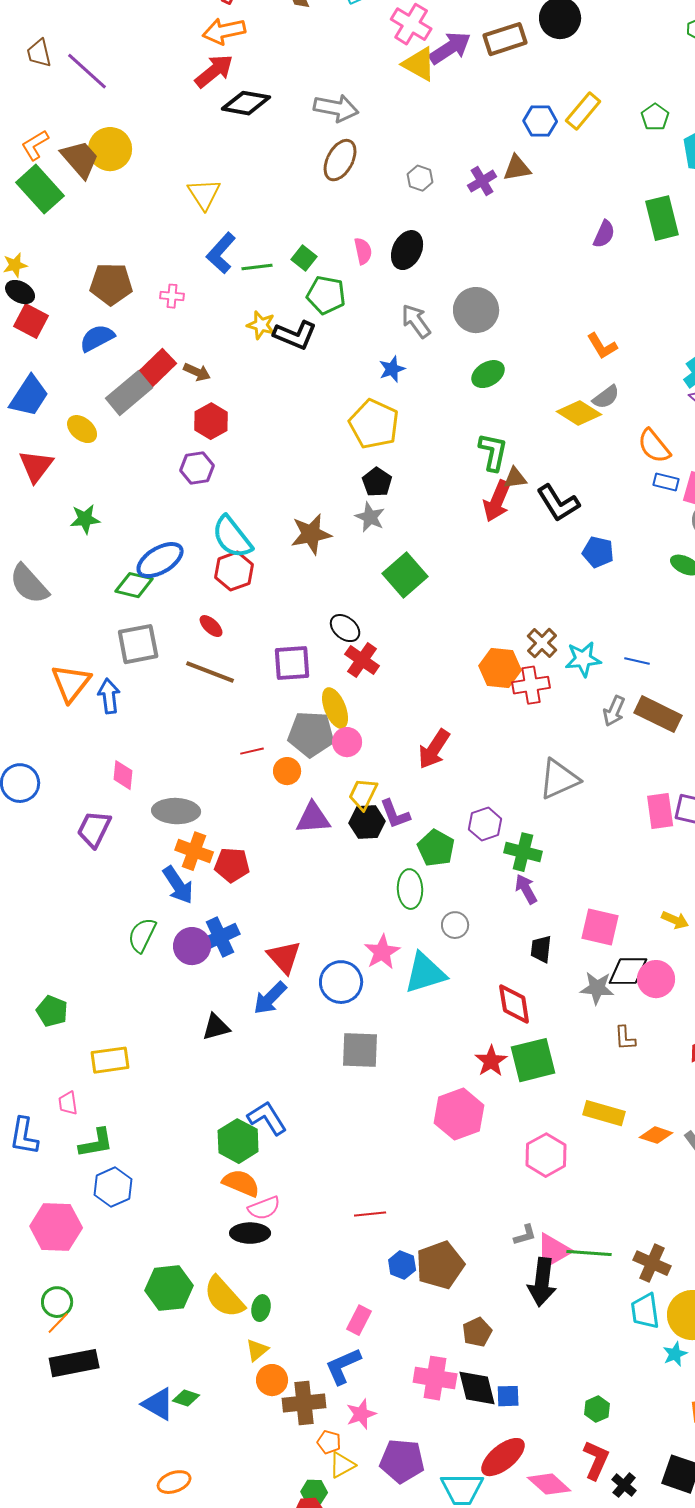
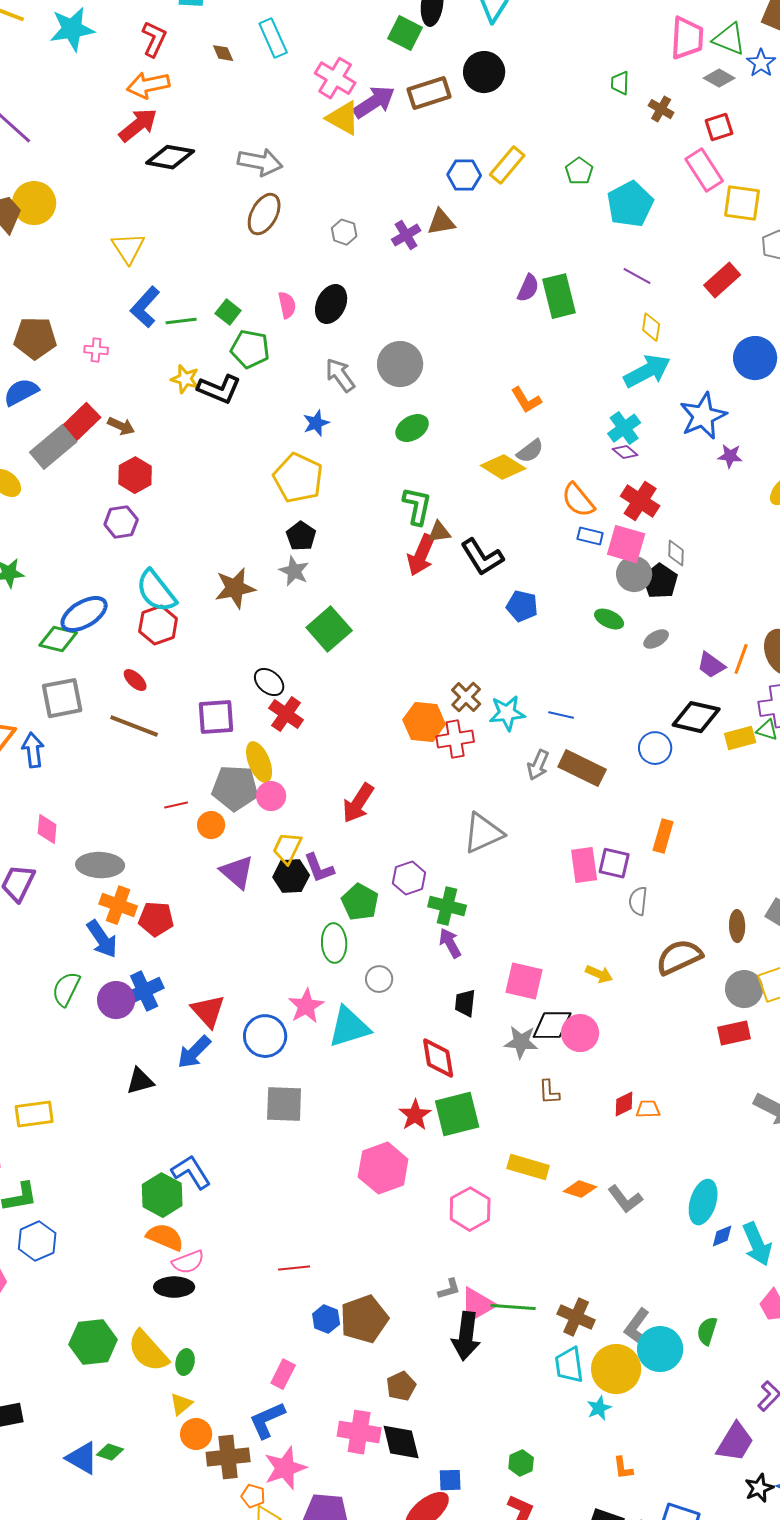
green rectangle: (662, 218) -> (559, 296), moved
purple triangle: (313, 818) -> (237, 872), turned 45
blue square: (508, 1396) -> (450, 1480), moved
pink star: (361, 1414) -> (285, 1468), size x1.4

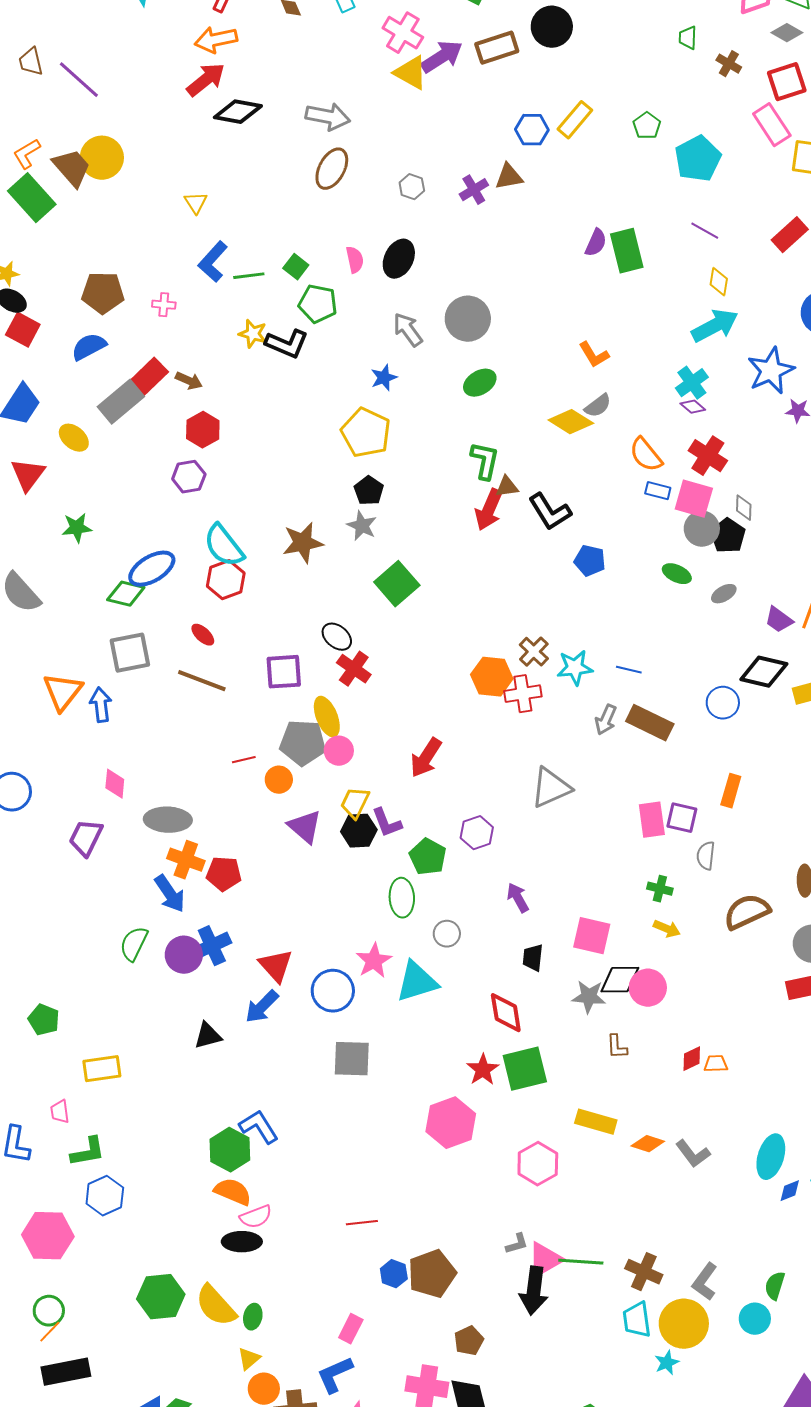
red square: (719, 127) -> (787, 82), size x1.4
yellow triangle: (128, 248) -> (196, 203), size x0.7
green cross: (447, 906) -> (660, 889), moved, size x0.7
cyan circle: (660, 1349) -> (755, 1319), moved, size x0.7

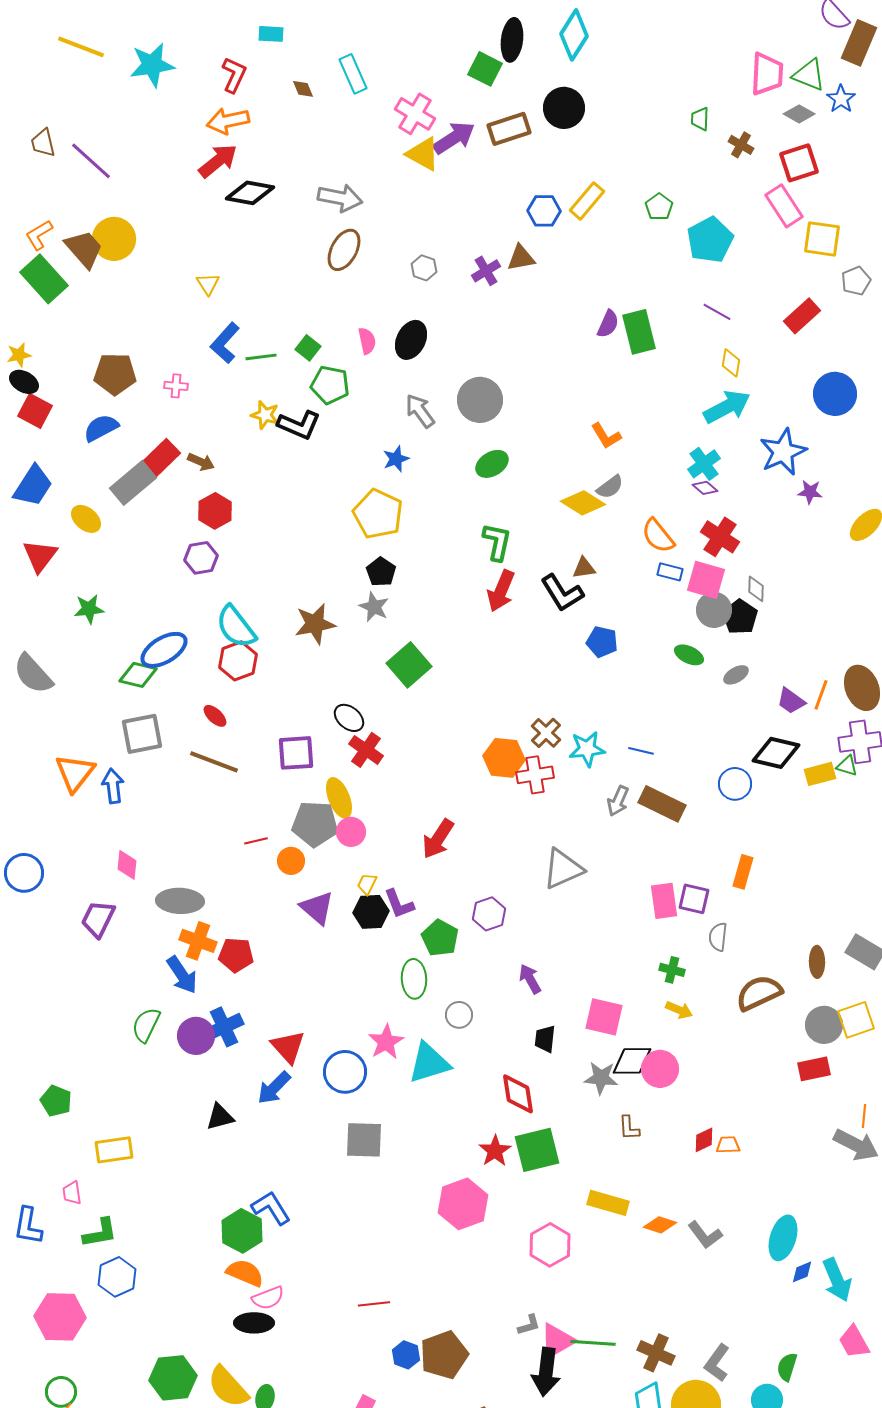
brown triangle: (507, 487) -> (584, 568), moved
yellow trapezoid: (355, 803) -> (367, 884), size x0.7

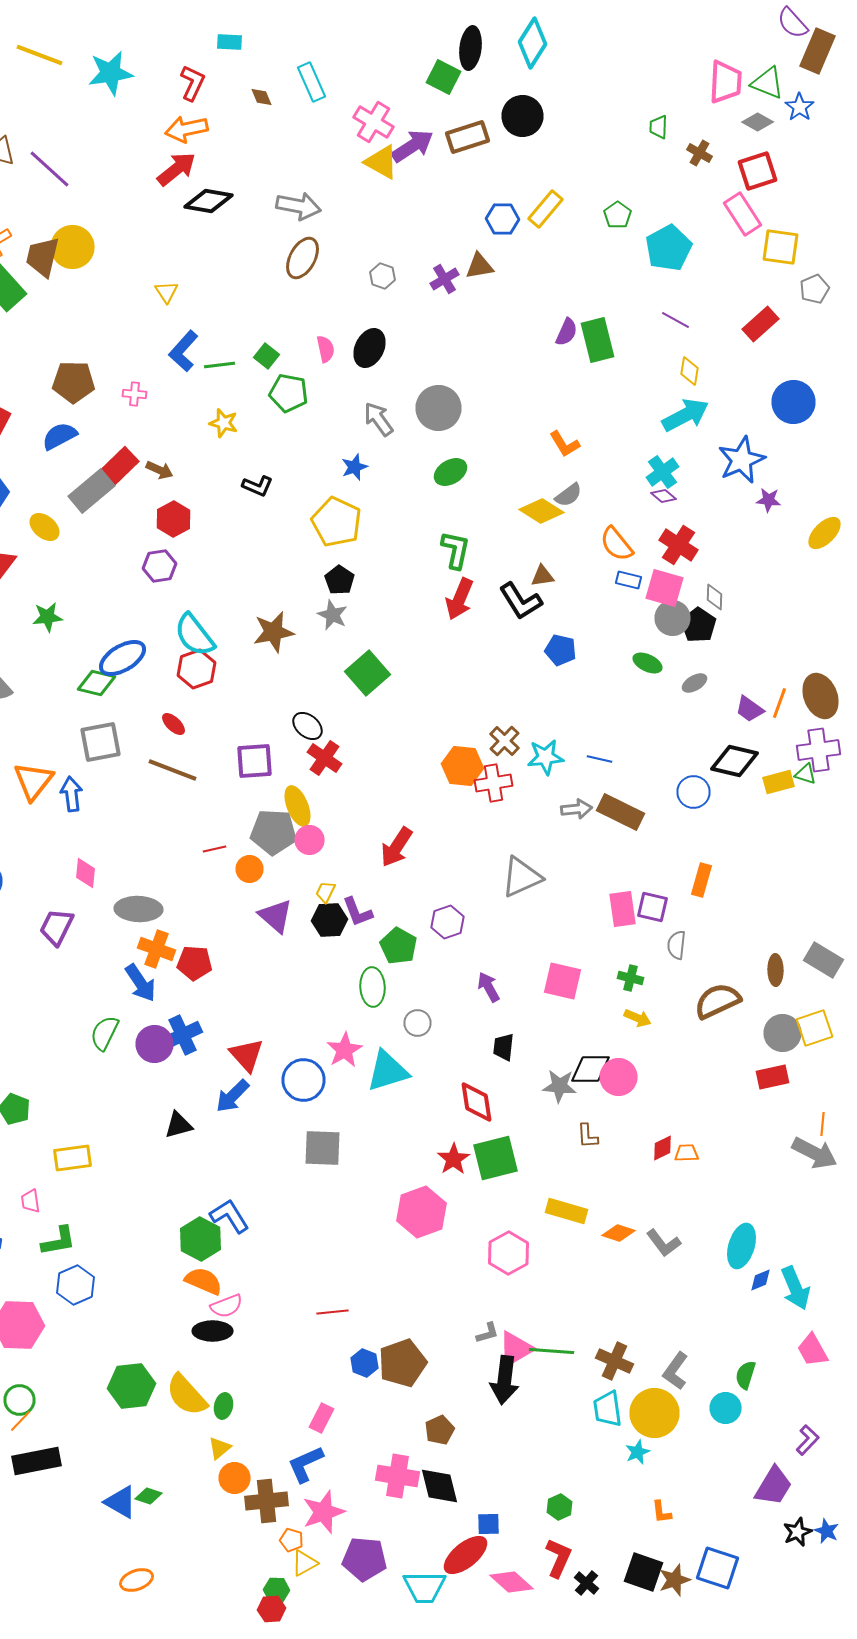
brown trapezoid: (84, 249) -> (42, 257), turned -126
black L-shape: (299, 425) -> (258, 486), moved, size x0.7
gray arrow: (618, 801) -> (576, 809), turned -120
pink square: (604, 1017) -> (562, 981), moved

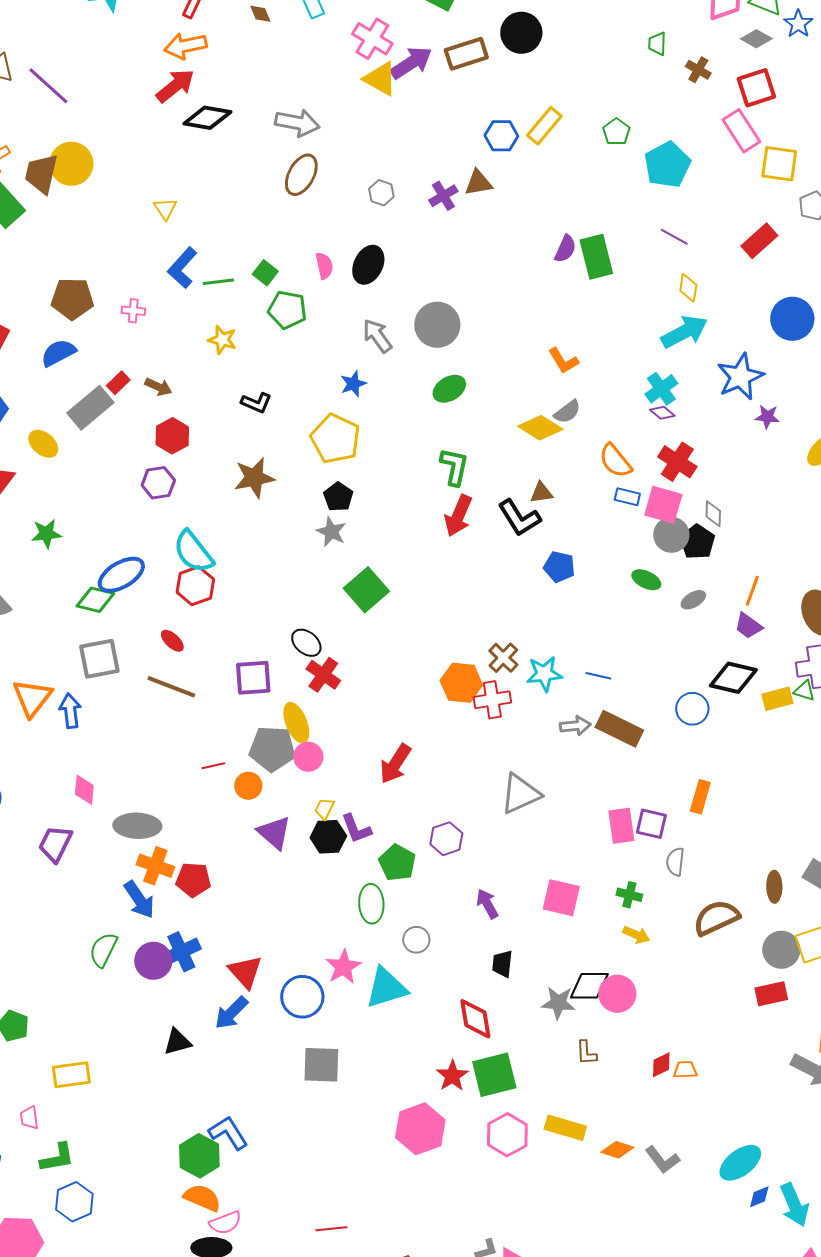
red rectangle: (120, 466) -> (118, 383), size x0.6
brown star: (274, 632) -> (254, 478), moved
orange line: (780, 703) -> (752, 591), moved
cyan ellipse: (742, 1246) -> (740, 1163), turned 36
pink hexagon: (508, 1253) -> (507, 1135), moved

